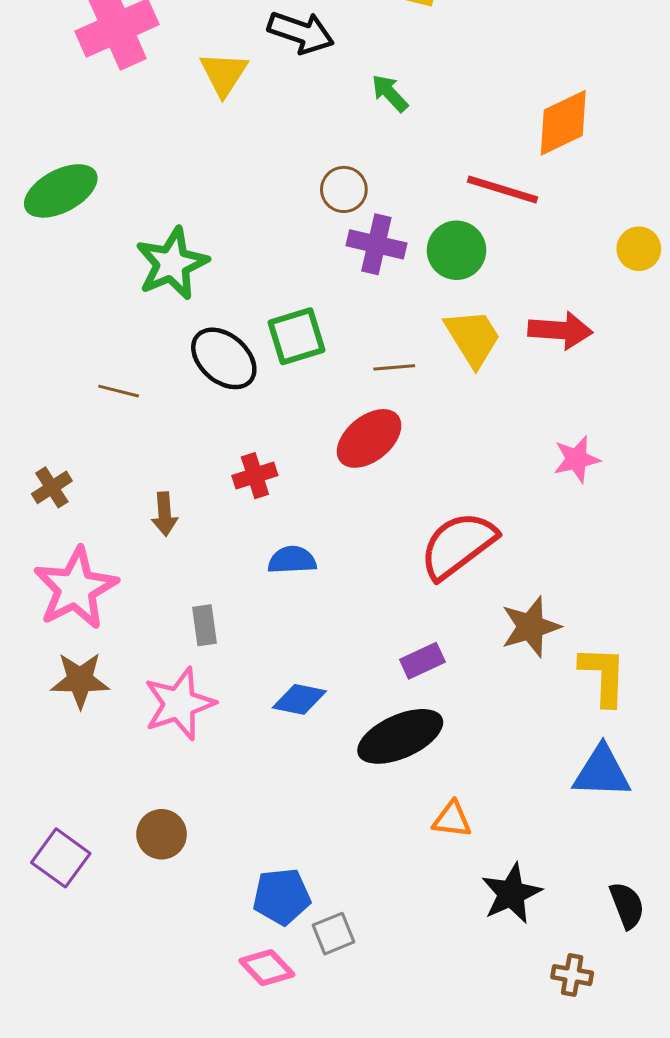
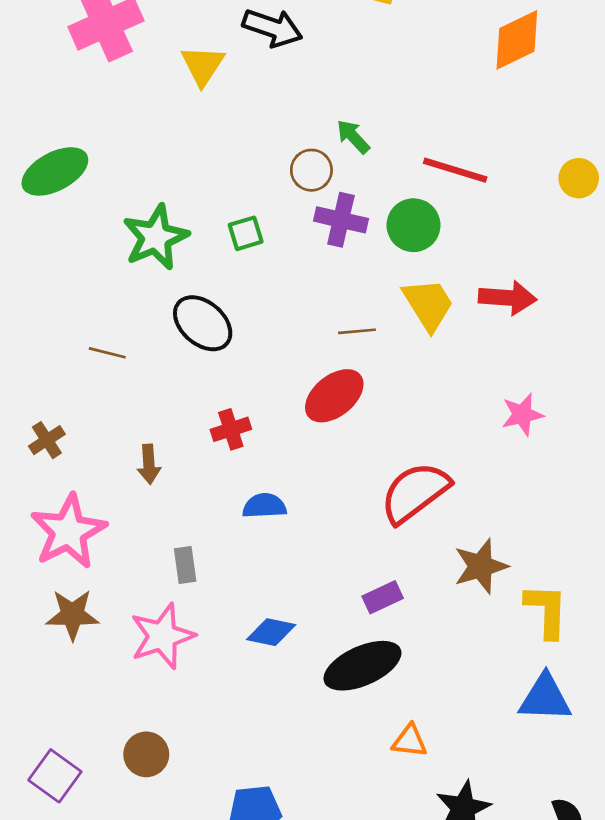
green arrow: (390, 93) -> (353, 137), moved
orange diamond: (563, 123) -> (517, 40), moved
yellow circle: (639, 249) -> (579, 178), moved
green square: (296, 336) -> (246, 233), moved, size x0.7

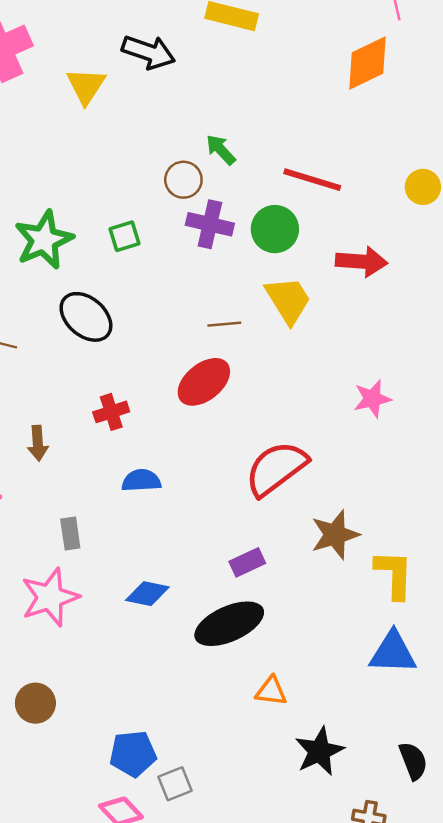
red arrow: (508, 298) -> (362, 262), moved

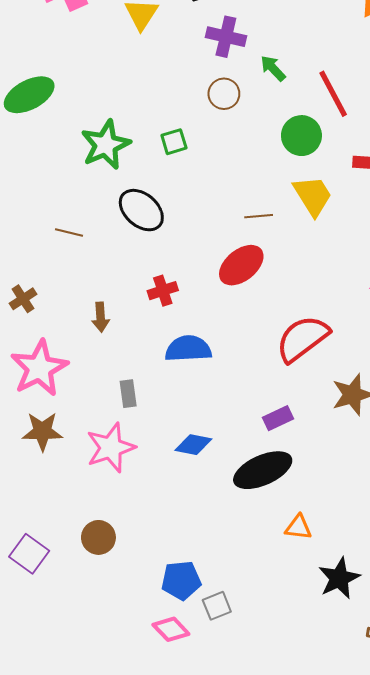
green arrow: (221, 150) -> (273, 68), moved
red line: (312, 180) -> (333, 94), turned 45
purple cross: (210, 224) -> (226, 37), moved
blue semicircle: (141, 481) -> (188, 349), size x1.4

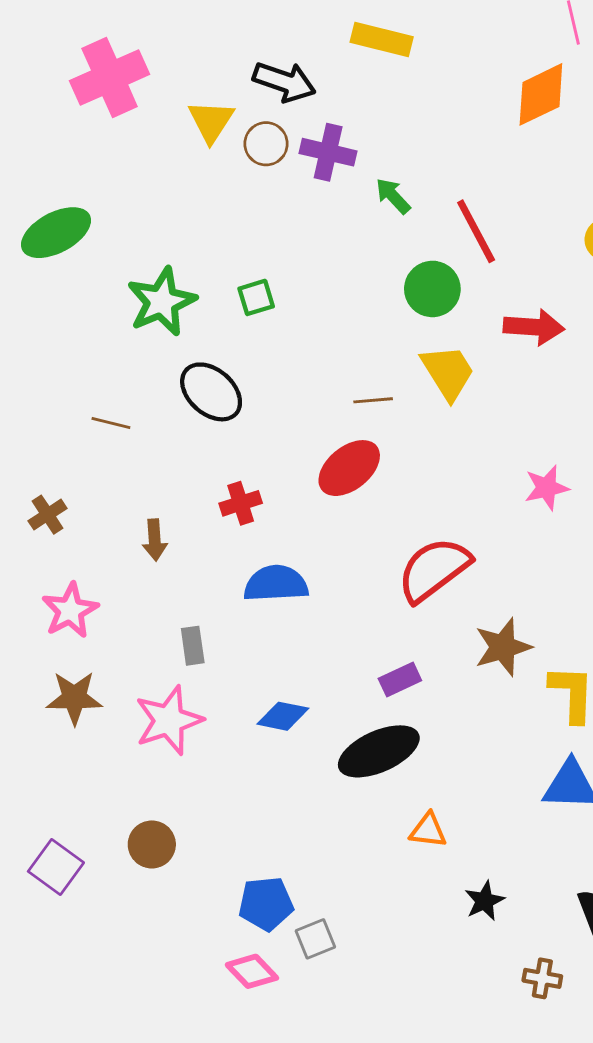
brown circle: (224, 94) -> (266, 144), moved
pink star: (39, 368) -> (70, 610), size x0.7
black star: (339, 578) -> (485, 901), size x0.7

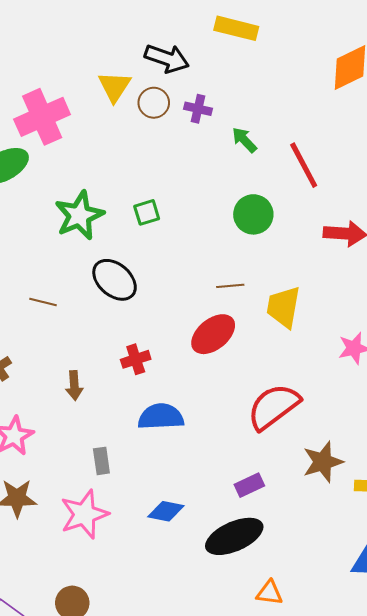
pink cross: (110, 78) -> (42, 117), moved
purple cross: (328, 152) -> (198, 109), size x0.7
green circle: (432, 289) -> (253, 214), moved
yellow trapezoid: (448, 372) -> (284, 307), moved, turned -138

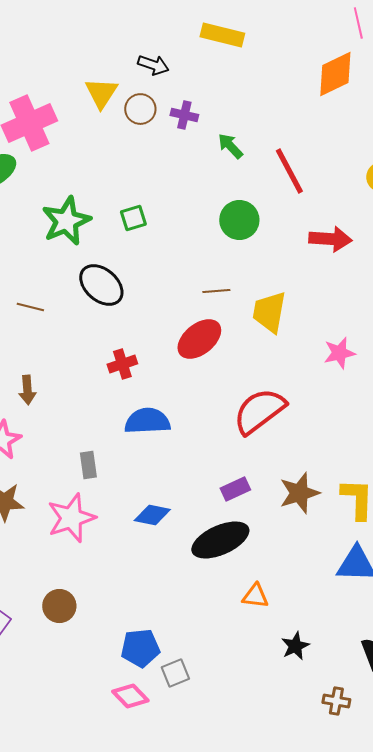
black arrow: (167, 58) -> (153, 65), size x0.7
brown arrow: (74, 385) -> (27, 390), moved
brown star: (323, 462) -> (299, 493), moved

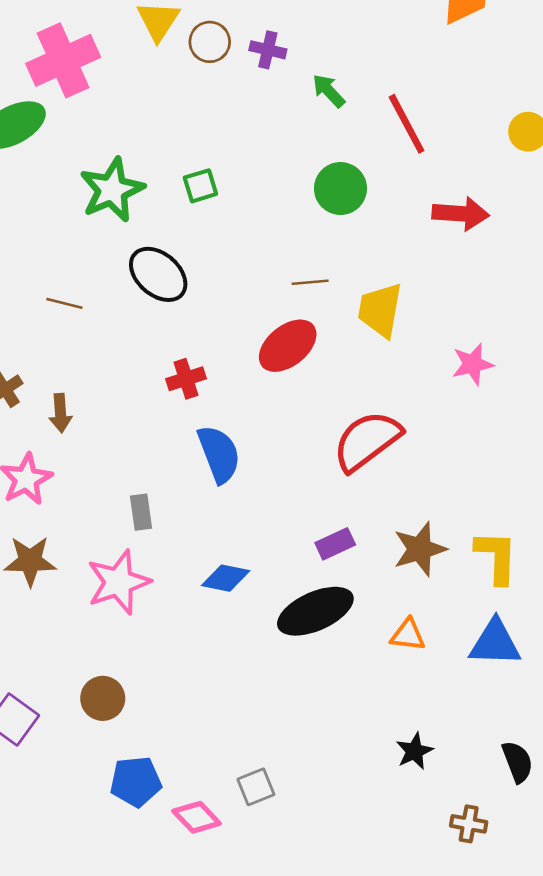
blue semicircle: (147, 421) -> (219, 454), turned 72
orange triangle: (255, 596) -> (408, 635), moved
blue pentagon: (140, 648) -> (136, 782), moved

